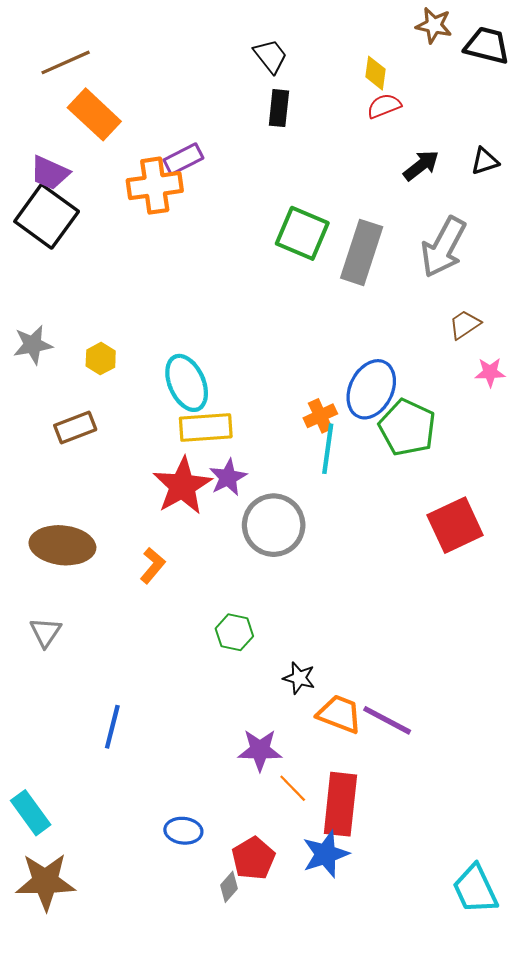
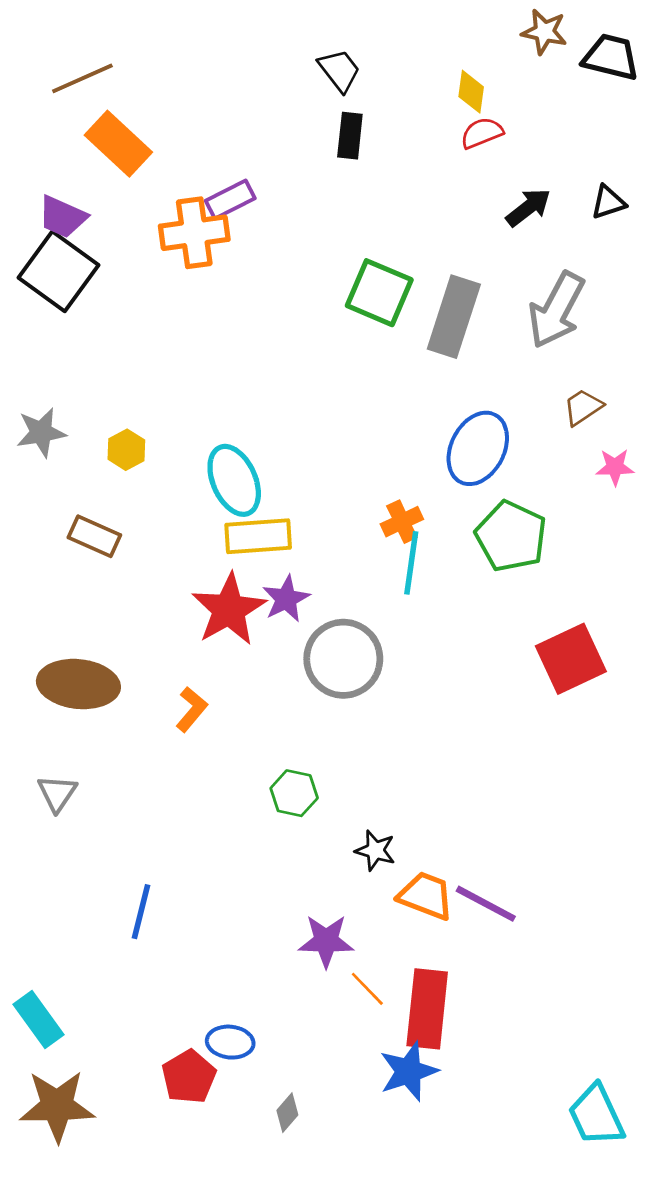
blue ellipse: (371, 389) -> (478, 448), moved
brown rectangle: (75, 427) -> (94, 536), turned 45
red pentagon: (253, 858) -> (189, 1077), moved

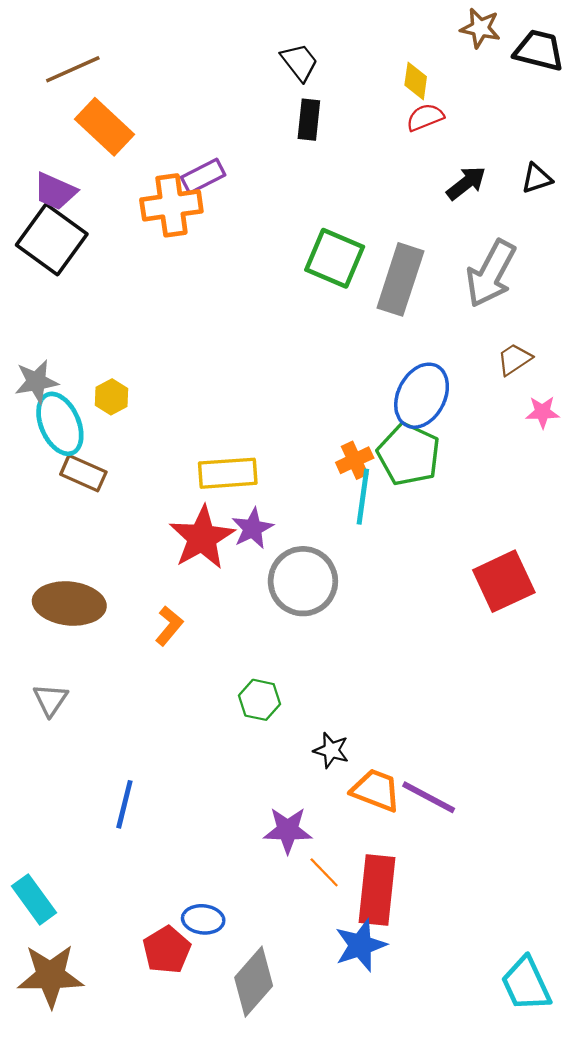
cyan ellipse: (234, 480) -> (60, 424), moved
green pentagon: (511, 536) -> (409, 454), moved
gray diamond: (287, 1113) -> (254, 982), size x2.0

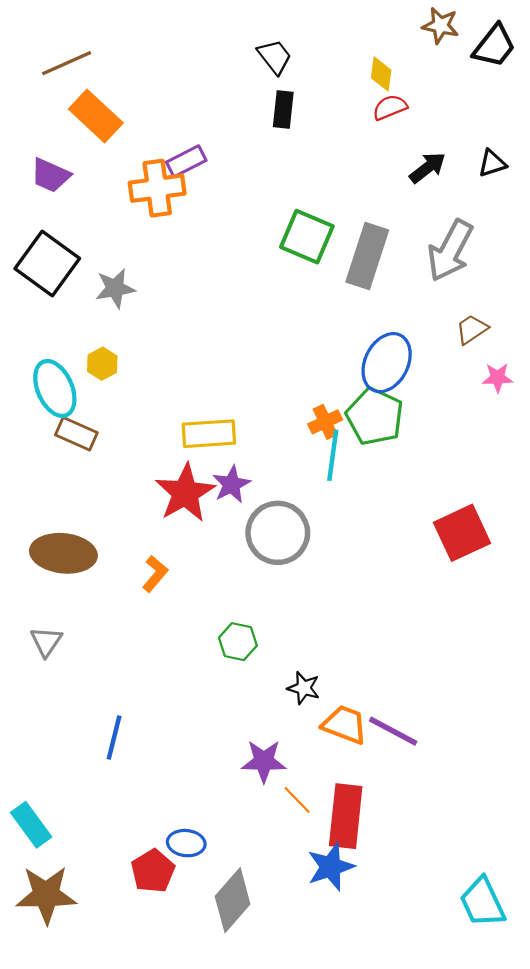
black trapezoid: (539, 50) -> (494, 46), turned 114
black square: (52, 239) -> (47, 264), moved
gray star: (36, 382) -> (115, 288), moved

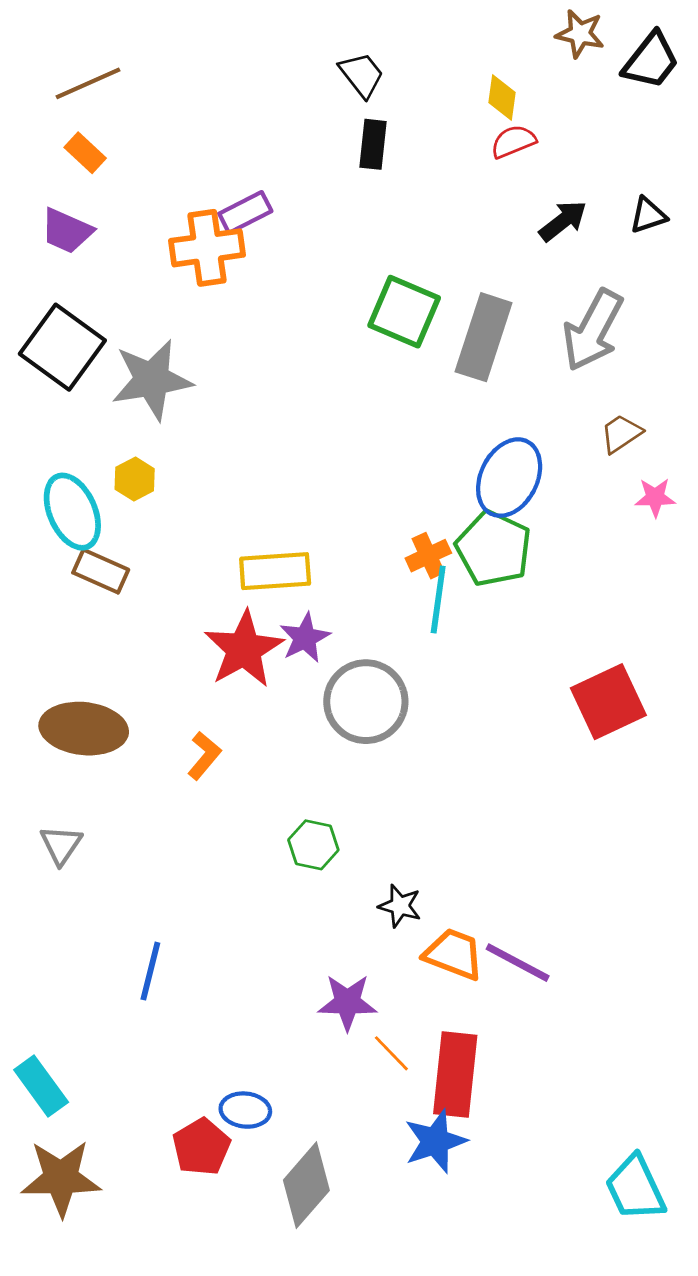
orange rectangle: (96, 116) -> (85, 153), moved, size x0.6
gray star: (115, 288) -> (152, 380), size x1.5

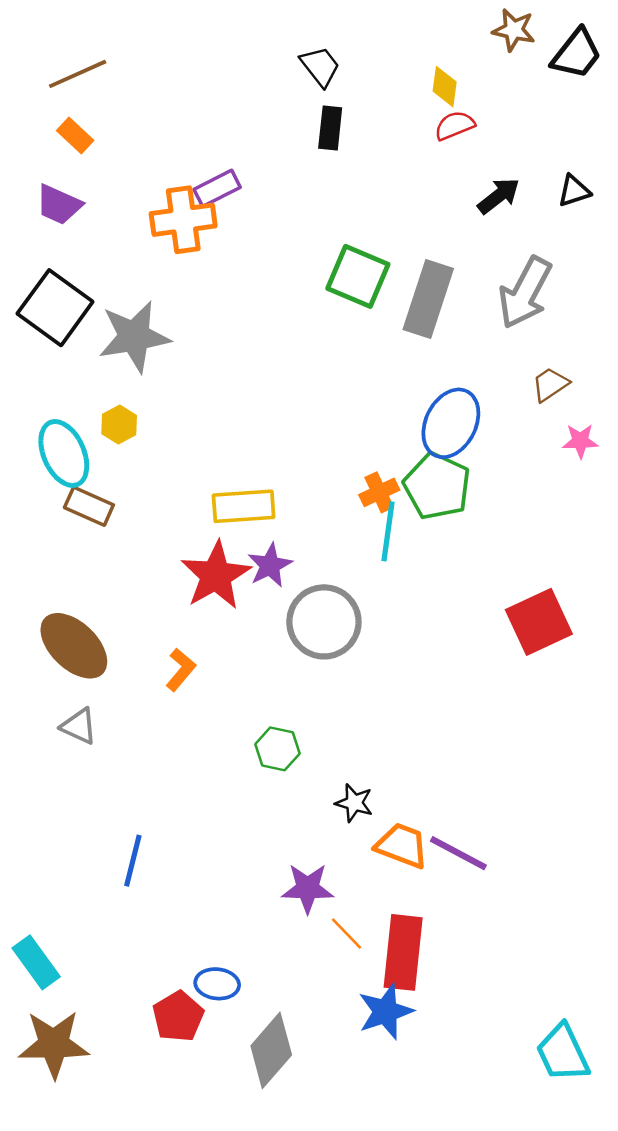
brown ellipse: (84, 729) -> (74, 646), turned 38
gray triangle: (61, 845) -> (79, 726), moved, turned -39

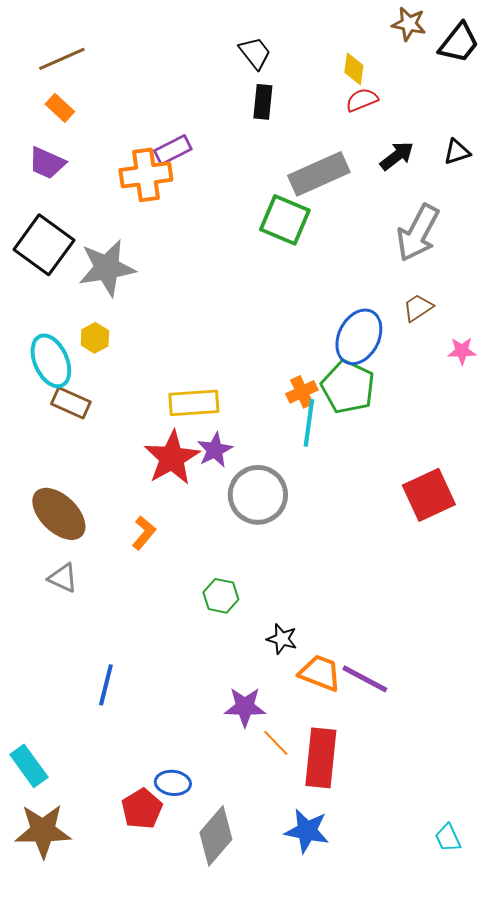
gray rectangle: (428, 299) -> (319, 174), moved, turned 48
brown trapezoid: (550, 384) -> (418, 308), moved
blue star: (386, 1011) -> (307, 831), moved, turned 30
cyan trapezoid: (563, 1053) -> (448, 838), size x0.6

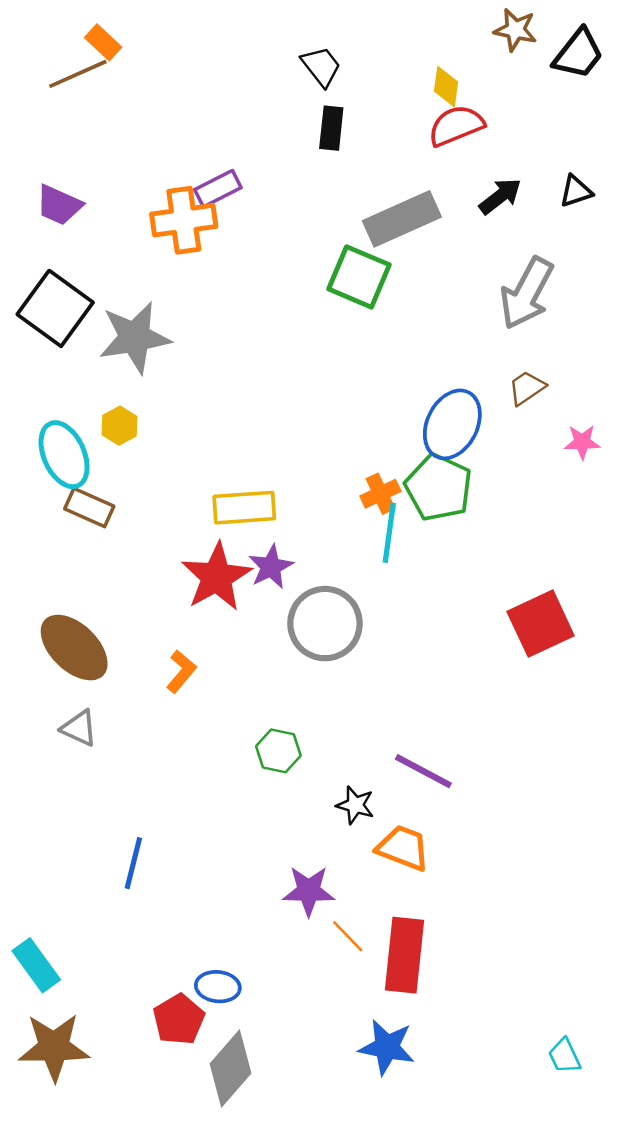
red semicircle: (362, 100) -> (456, 126), size x1.4
orange rectangle: (60, 108) -> (103, 42), moved
purple line: (365, 679) -> (423, 771), moved
gray diamond: (216, 836) -> (230, 1069), moved

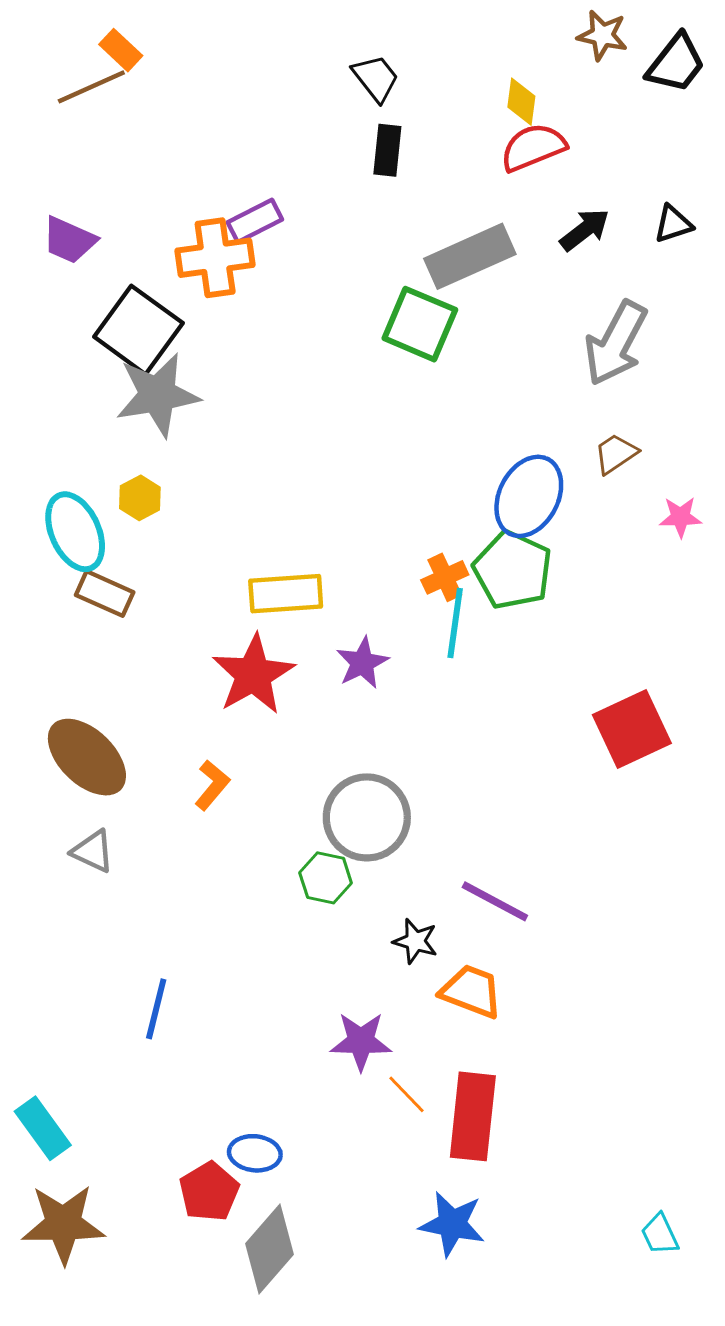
black square: (55, 308) -> (138, 330), moved
purple star: (271, 567) -> (362, 663), moved
gray circle: (325, 624) -> (367, 817), moved

